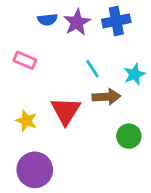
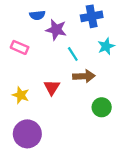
purple star: (77, 22) -> (56, 30), moved, turned -30
cyan star: (134, 74) -> (106, 46), moved
red triangle: (66, 111) -> (52, 87), size x0.7

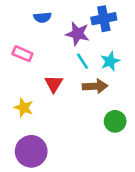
purple star: (56, 30) -> (78, 34), moved
cyan star: (106, 46) -> (110, 61), moved
red triangle: (52, 87) -> (54, 84), moved

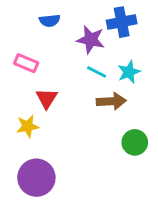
cyan line: (83, 61) -> (97, 72), turned -30
red triangle: (54, 84) -> (47, 98), moved
yellow star: (24, 108) -> (28, 126), turned -30

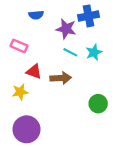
red triangle: (47, 98) -> (34, 72), turned -42
brown arrow: (111, 101) -> (61, 78), moved

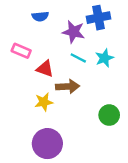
red triangle: (34, 72) -> (45, 69), moved
yellow star: (20, 92) -> (44, 102), moved
purple circle: (26, 129) -> (47, 144), moved

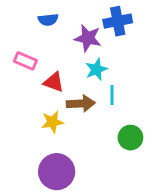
cyan line: (78, 58) -> (112, 95), moved, turned 63
cyan star: (104, 58) -> (96, 69), moved

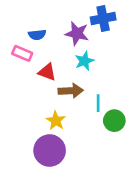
blue semicircle: (48, 20) -> (37, 35), moved
cyan line: (112, 95) -> (98, 103), moved
yellow star: (52, 122) -> (56, 121), moved, turned -30

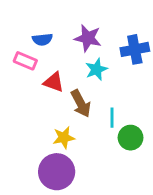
blue cross: (103, 19) -> (135, 49), moved
brown arrow: (71, 91) -> (81, 103), turned 65
yellow star: (56, 121) -> (64, 138), turned 30

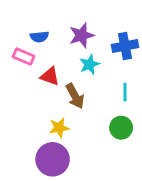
purple star: (88, 38) -> (82, 35), turned -30
cyan line: (112, 118) -> (125, 92), moved

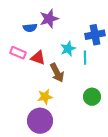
purple star: (82, 35) -> (49, 19), moved
pink rectangle: (24, 56) -> (18, 53), moved
cyan line: (125, 92) -> (85, 58), moved

